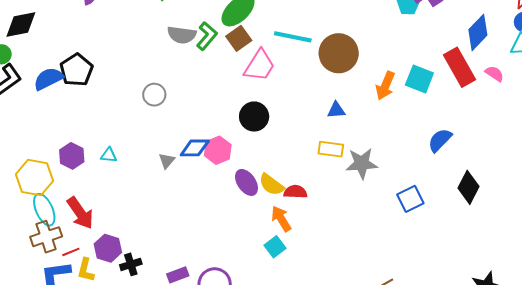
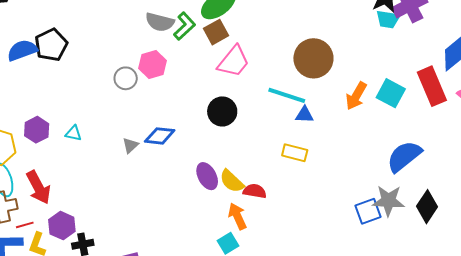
cyan line: (293, 37) -> (287, 95), moved
blue semicircle: (440, 140) -> (404, 156), size x1.4
pink hexagon: (218, 150) -> (152, 65), moved
gray star: (362, 163) -> (388, 201), moved

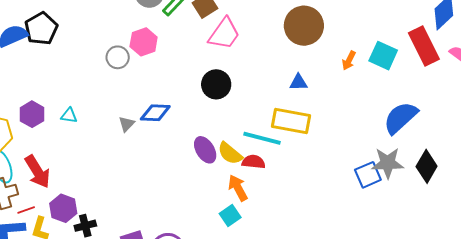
cyan line: (287, 95) -> (262, 138), moved
orange arrow: (356, 96) -> (349, 60), size x0.7
yellow rectangle: (295, 153) -> (291, 121), size x1.5

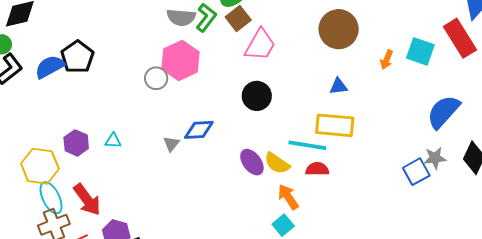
pink hexagon: (144, 42) -> (181, 60), size x1.4
red semicircle: (253, 162) -> (317, 169), moved
gray star: (388, 163) -> (435, 158), size x0.7

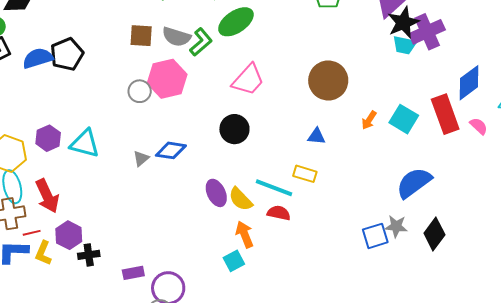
brown square: (238, 18) -> (141, 36), moved, turned 30
yellow rectangle: (335, 125) -> (305, 174), size x0.6
cyan triangle: (113, 141) -> (85, 144), size x1.8

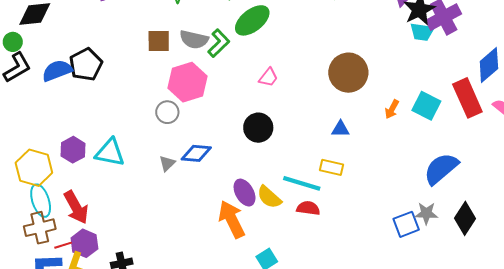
pink trapezoid: (248, 80) -> (268, 77), size x0.6
gray circle: (140, 91) -> (167, 112), moved
orange arrow: (245, 234) -> (232, 219), moved, size x1.4
purple hexagon: (69, 235) -> (84, 243), moved

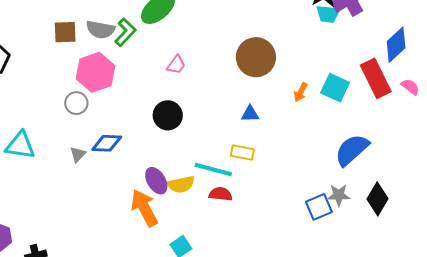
yellow semicircle: (269, 197) -> (181, 184), turned -52

